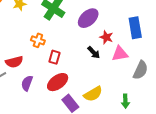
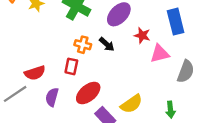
orange cross: (38, 40) -> (83, 45), moved
black arrow: (94, 52) -> (107, 44), moved
red rectangle: (54, 57) -> (71, 66), moved

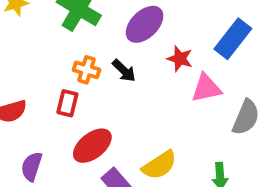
blue rectangle: (176, 22) -> (233, 39), turned 50
purple semicircle: (52, 97) -> (32, 166), moved

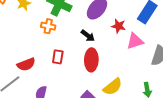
orange cross: (86, 70) -> (48, 26), moved
red ellipse: (92, 146) -> (91, 60), moved, turned -45

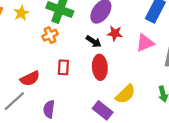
orange cross: (48, 26) -> (50, 35), turned -32
red star: (119, 26) -> (115, 33), moved

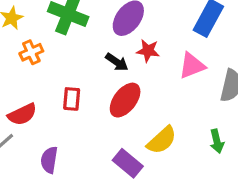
orange cross: (50, 35) -> (31, 52), moved
red ellipse: (100, 67) -> (125, 100), turned 40

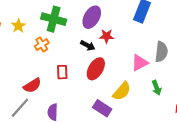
orange cross: (31, 52) -> (42, 44), moved
pink triangle: (192, 66) -> (140, 63), moved

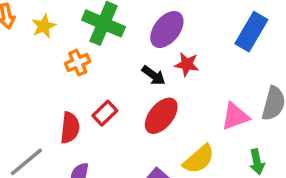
red rectangle: (62, 72) -> (105, 113), turned 40
red semicircle: (32, 85) -> (70, 128), moved, turned -60

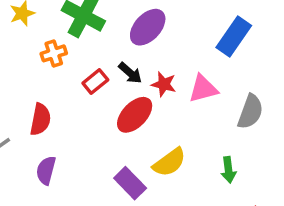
red star: (187, 64) -> (164, 84), moved
red rectangle: (105, 113) -> (95, 81), moved
pink triangle: (235, 116) -> (203, 89), moved

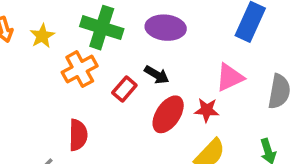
purple ellipse: (148, 27) -> (166, 28), turned 63
orange cross: (54, 53) -> (80, 69), size x1.4
red star: (164, 84) -> (207, 110), moved

